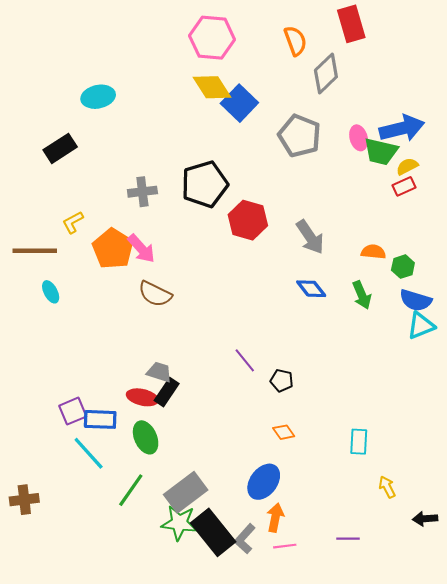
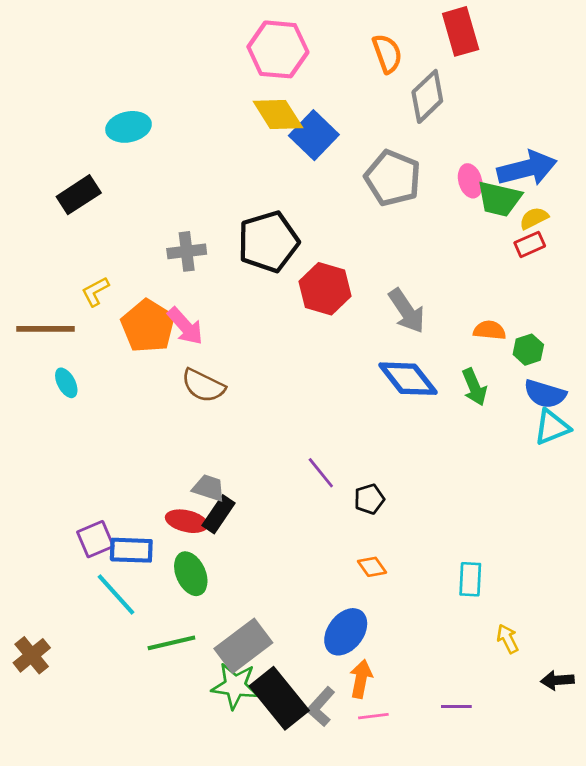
blue diamond: (311, 289) -> (408, 379), size x1.5
black pentagon: (282, 380) -> (369, 499), turned -30
green line: (131, 490) -> (171, 643), turned 42
brown cross: (24, 500) -> (32, 655), turned -32

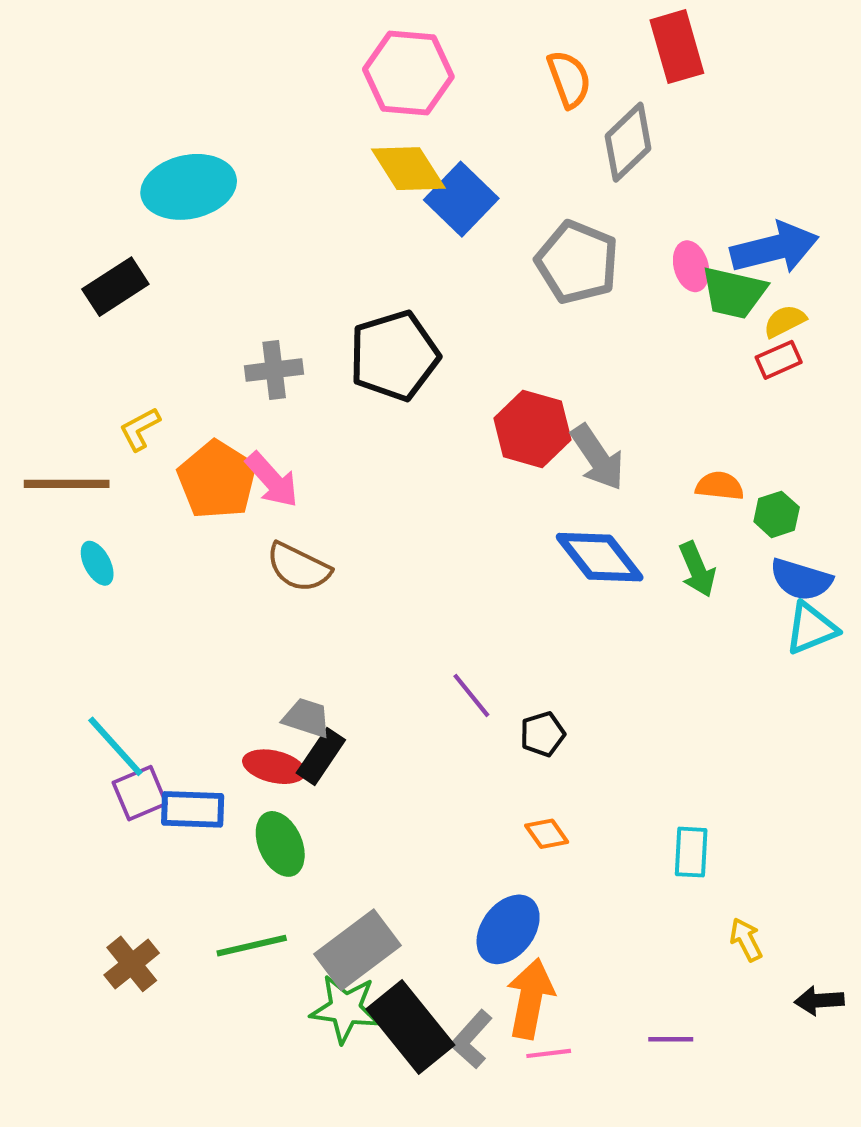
cyan ellipse: (129, 127) -> (189, 187), size x1.4
red hexagon: (325, 289) -> (532, 429), moved
cyan line: (116, 594) -> (115, 746), moved
brown cross: (32, 655) -> (132, 964), moved
orange arrow: (361, 679) -> (530, 999), size x1.4

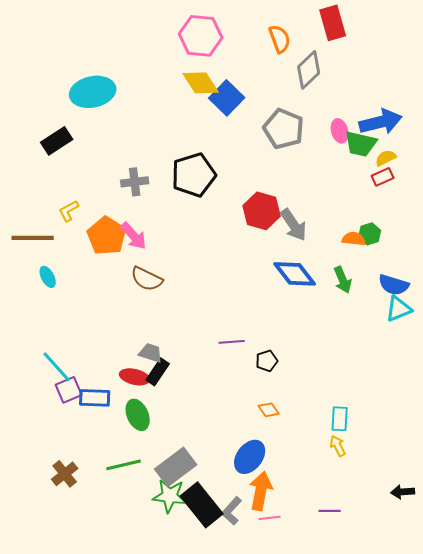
green hexagon: (777, 514) -> (370, 234), moved
purple line: (471, 695) -> (232, 342), turned -55
yellow arrow: (746, 940) -> (338, 446), moved

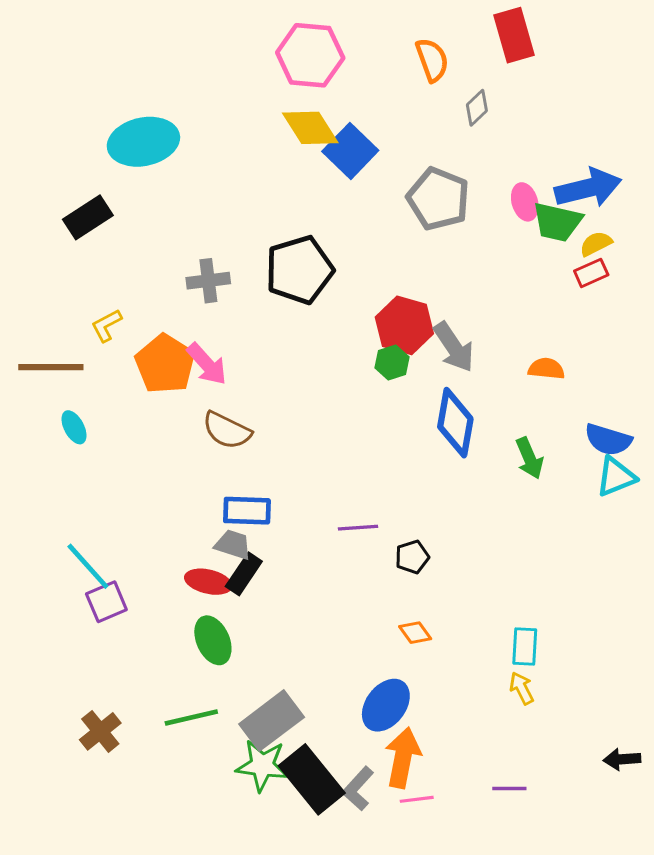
gray diamond: (309, 70) -> (477, 108), size x0.6
green hexagon: (370, 234) -> (392, 362), moved
blue diamond: (295, 274) -> (455, 423), turned 48
green arrow: (343, 280) -> (529, 458), moved
blue rectangle: (95, 398) -> (247, 511), moved

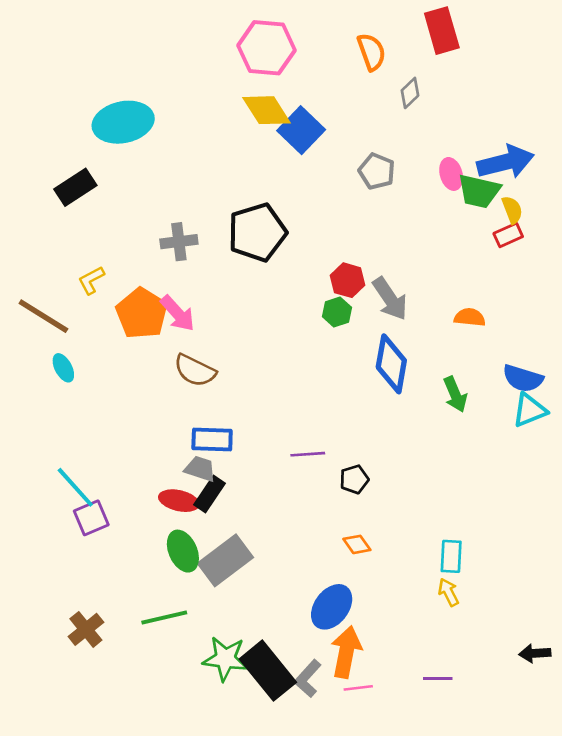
gray pentagon: (438, 199) -> (377, 171), size x0.7
yellow semicircle: (596, 244) -> (512, 210), turned 96
red hexagon: (404, 325) -> (348, 280), size x0.7
brown line: (51, 367) -> (43, 316), turned 32
gray rectangle: (272, 721) -> (225, 560), moved

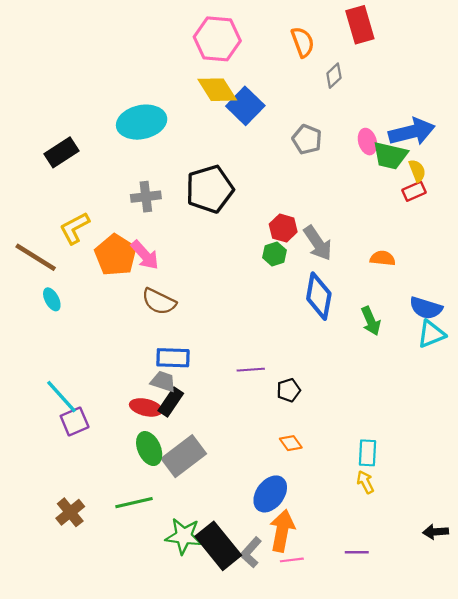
cyan ellipse: (123, 122) -> (142, 122), moved
yellow L-shape: (91, 280) -> (75, 228), size x1.4

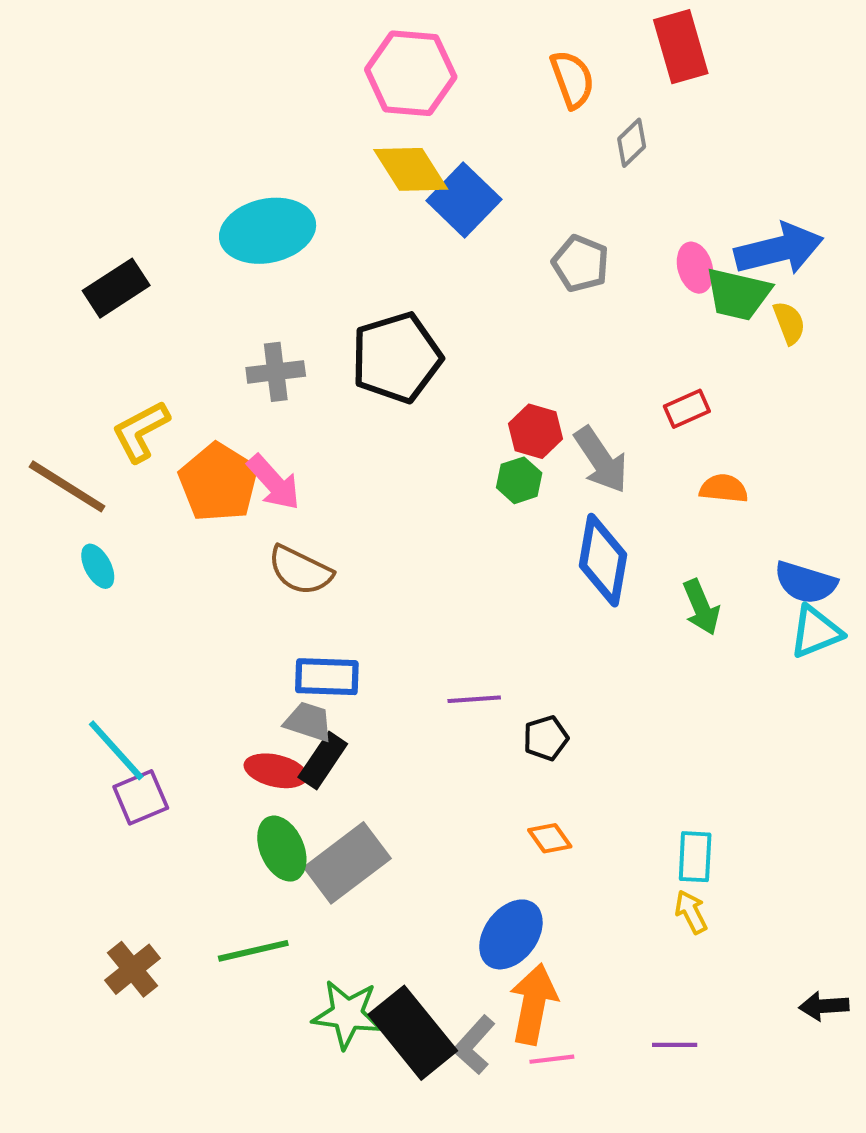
red rectangle: (414, 191) -> (687, 409), moved

